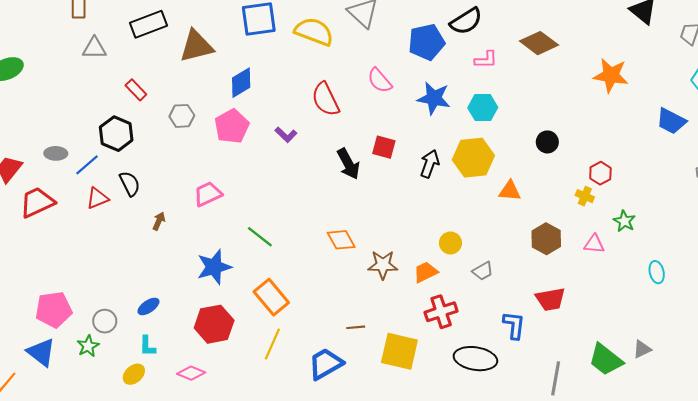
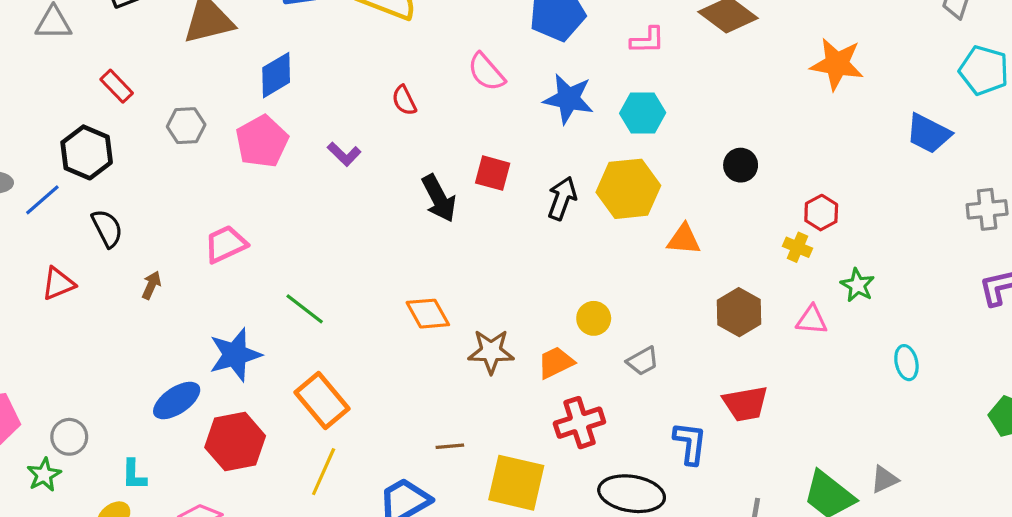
red semicircle: (325, 99) -> (404, 100), size x0.6
red triangle: (97, 198) -> (58, 284), moved
blue ellipse: (148, 306) -> (177, 400), moved, size x1.4

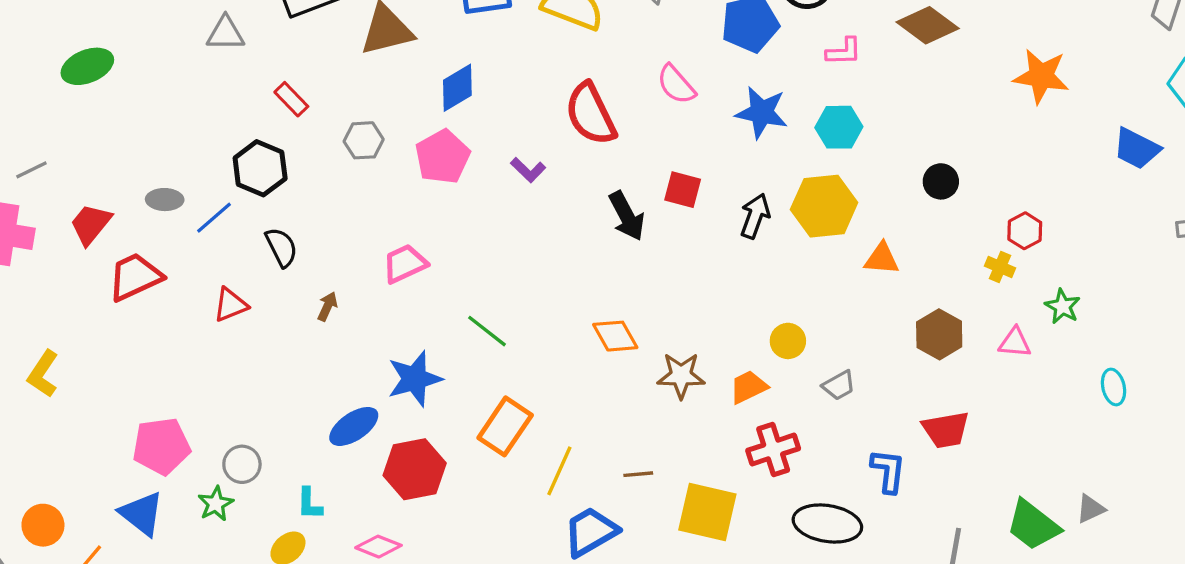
red semicircle: (404, 100) -> (591, 114), size x2.0
orange rectangle: (322, 400) -> (505, 426), turned 74
yellow line: (324, 472) -> (559, 471), moved

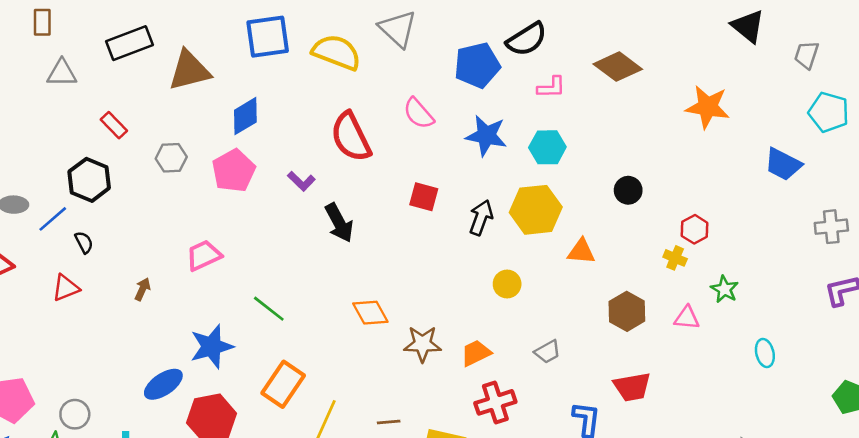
black arrow: (627, 216) -> (339, 223), moved
black semicircle: (281, 247) -> (84, 242), moved, size x0.7
yellow circle: (788, 341) -> (507, 284), moved

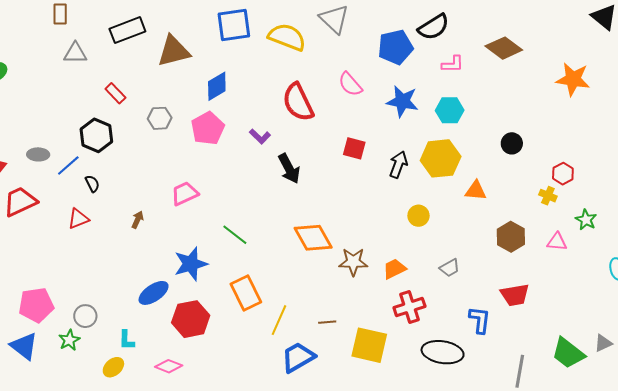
orange diamond: (370, 313) -> (313, 238), size x1.4
orange rectangle: (283, 384) -> (246, 293), turned -60

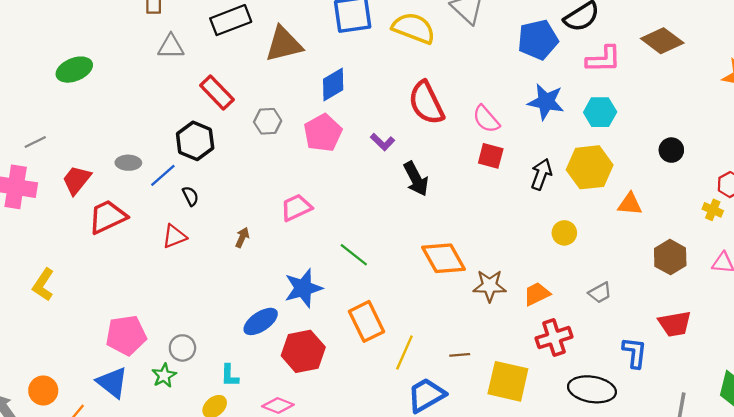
pink L-shape: (453, 64) -> (603, 59), size x1.4
pink semicircle: (350, 84) -> (486, 119), moved
red rectangle: (115, 93) -> (217, 93), size x1.4

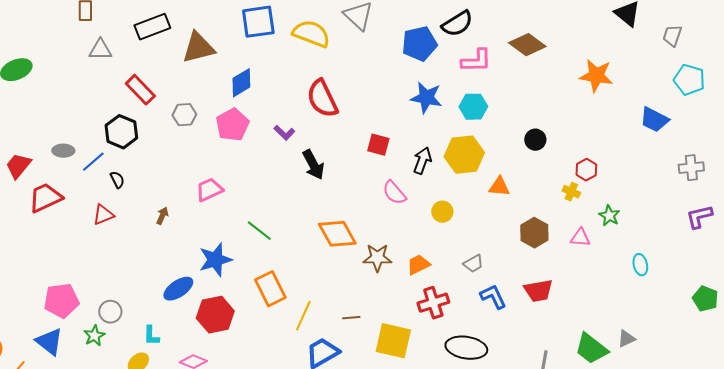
pink semicircle: (486, 119) -> (394, 193), moved
blue L-shape: (635, 353) -> (493, 297), moved, turned -32

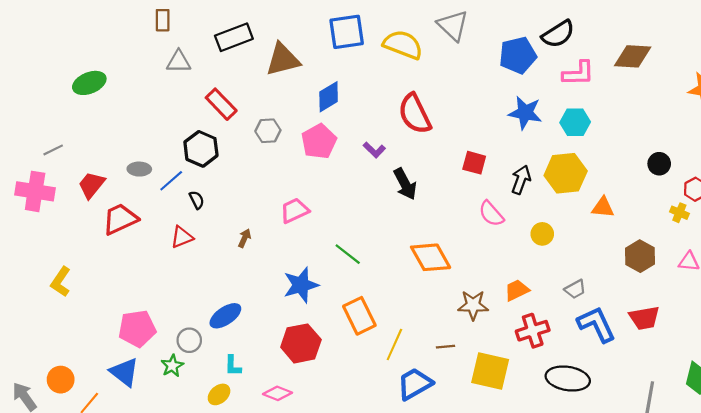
brown diamond: (527, 45) -> (633, 56), turned -33
black circle: (535, 140) -> (659, 164), moved
brown star: (377, 258) -> (473, 305), moved
blue ellipse: (178, 289) -> (225, 316), moved
blue L-shape: (493, 297) -> (596, 324), size x1.4

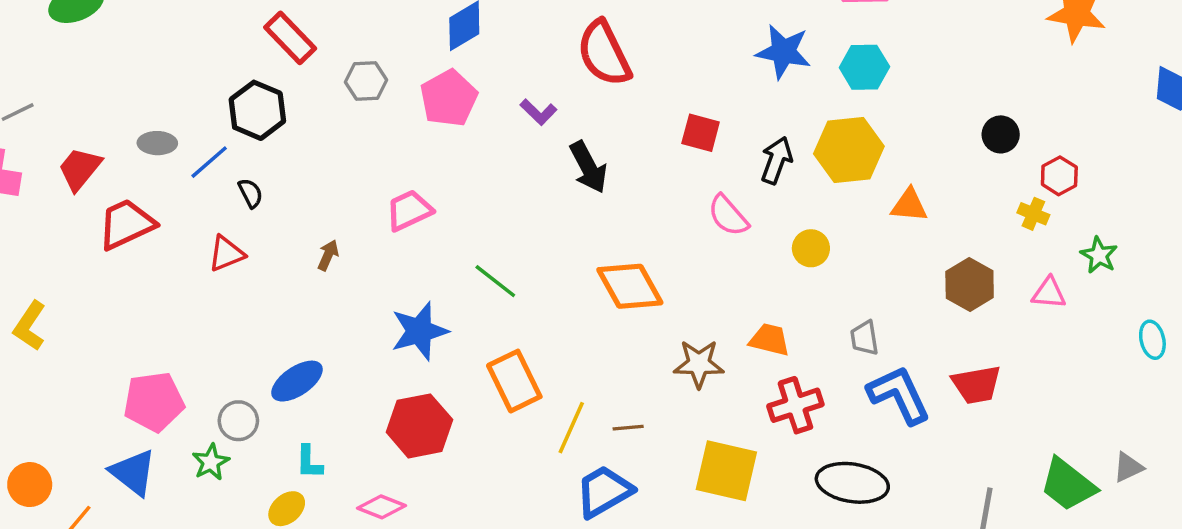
gray trapezoid: (575, 289) -> (864, 338), turned 110
orange trapezoid: (517, 290) -> (770, 340), turned 40
brown line: (445, 347) -> (628, 428), moved

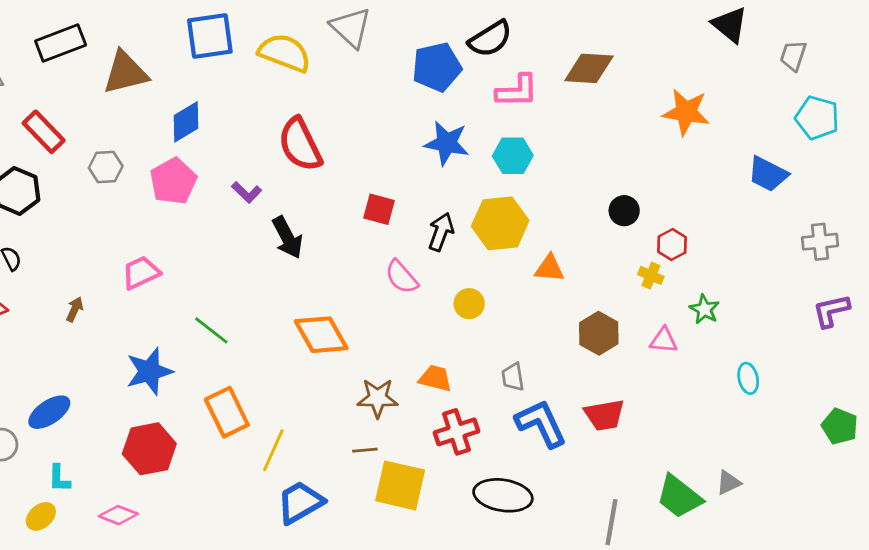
brown line: (628, 428) -> (365, 450), moved

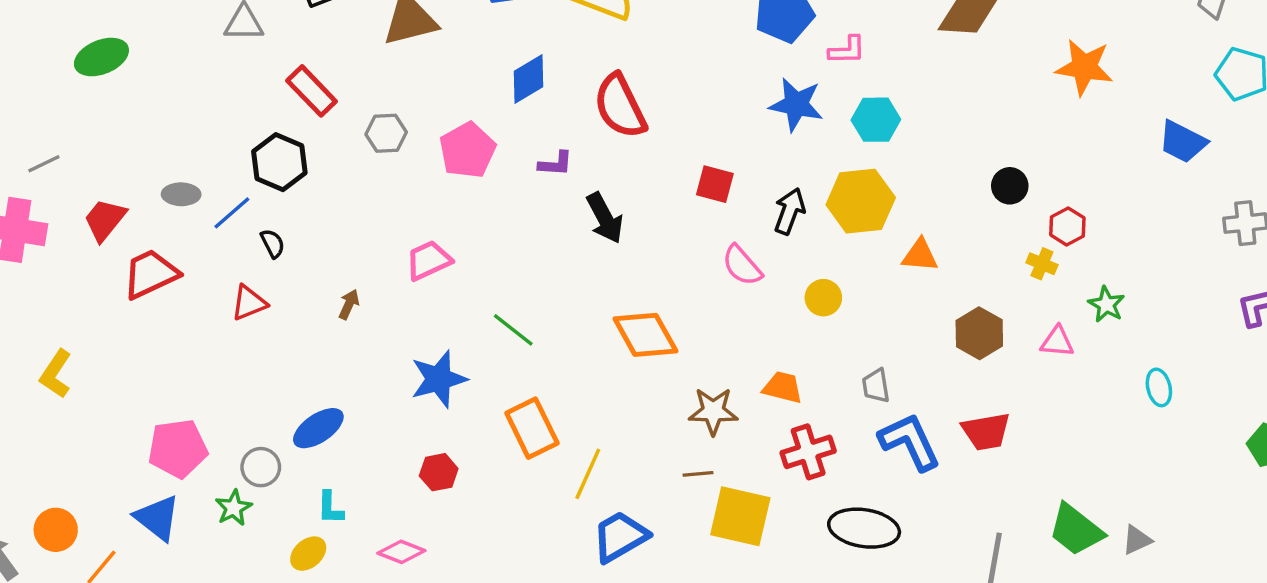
pink L-shape: (517, 91) -> (847, 50), moved, size x0.7
blue diamond: (186, 122) -> (529, 79), moved
purple L-shape: (247, 192) -> (556, 164), turned -40
red hexagon: (149, 449) -> (439, 472), size x0.6
gray triangle: (728, 483) -> (1137, 540), moved

